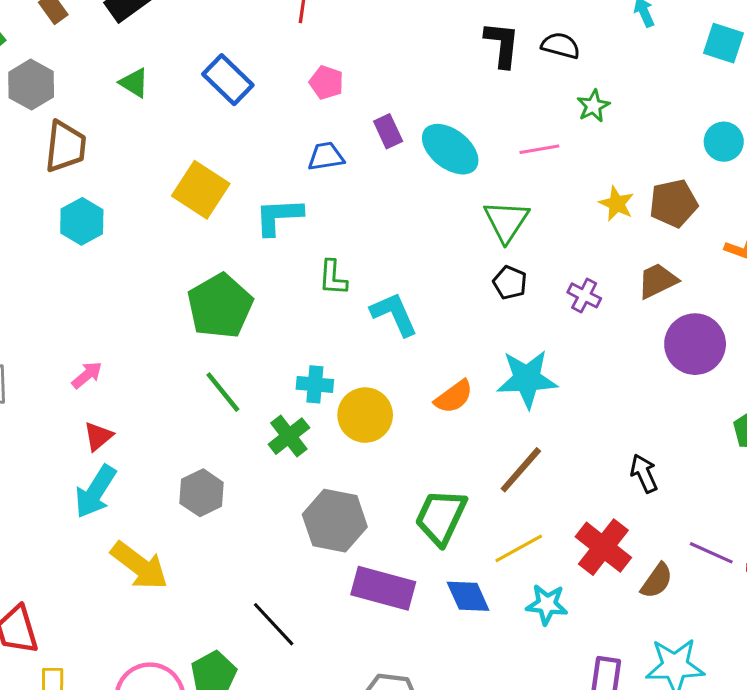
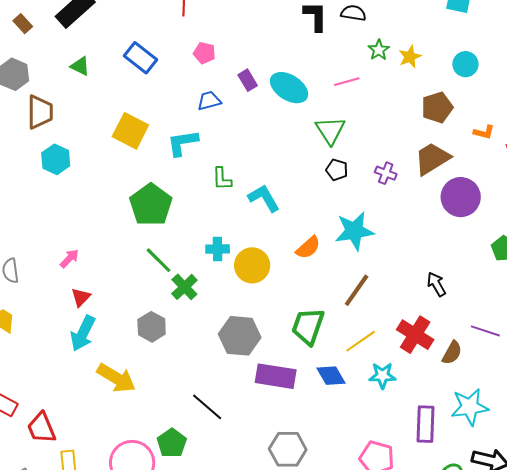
yellow star: (617, 204) -> (410, 57), moved, turned 30
brown trapezoid: (658, 281) -> (432, 159), size x1.4
green cross: (289, 436) -> (184, 287), moved

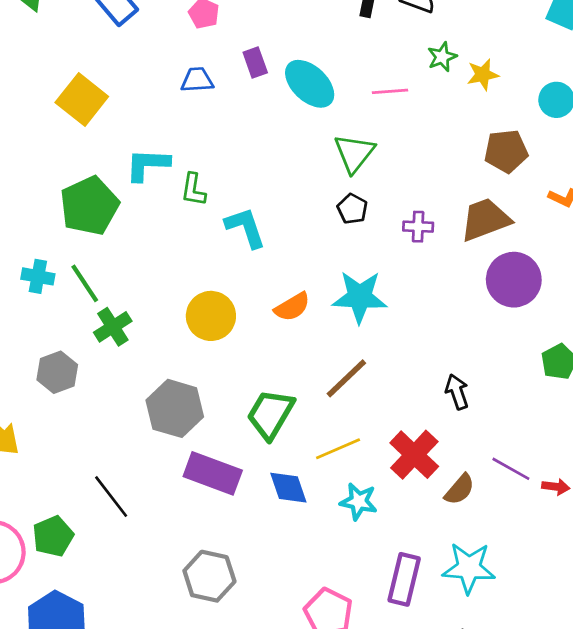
cyan L-shape: (183, 143) -> (148, 165), moved
purple cross: (386, 173) -> (418, 227), turned -30
cyan cross: (218, 249) -> (38, 276), moved

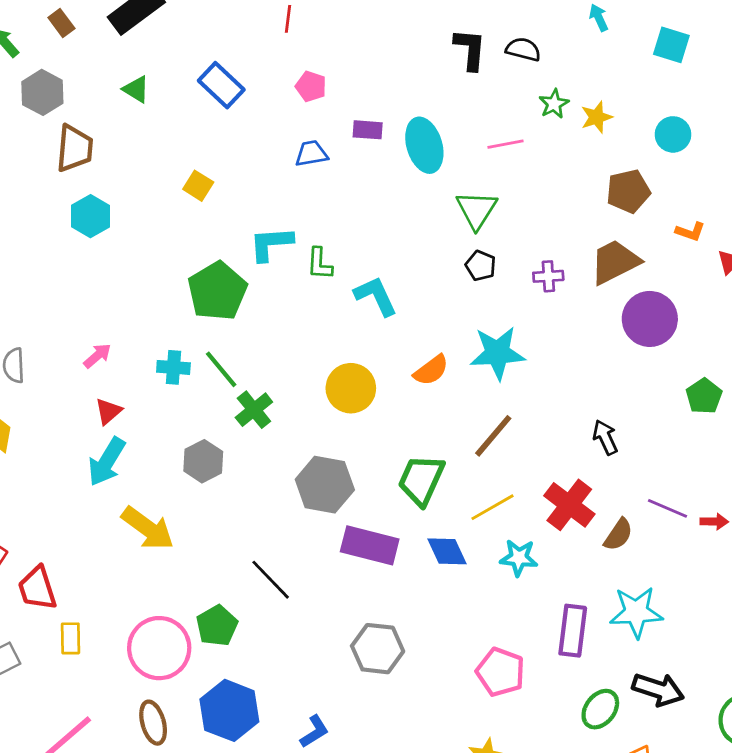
purple rectangle: (255, 62) -> (368, 130), turned -60
cyan ellipse: (310, 84) -> (424, 145), turned 36
yellow square: (82, 99) -> (198, 186), size x0.6

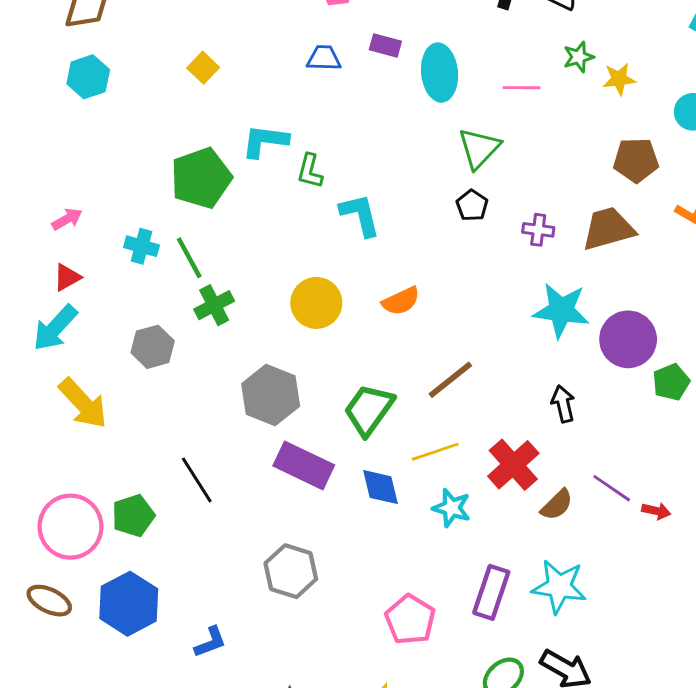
purple circle: (650, 319) -> (628, 339), moved
cyan star: (498, 353) -> (561, 310), moved
brown ellipse: (153, 723) -> (49, 601), turned -60

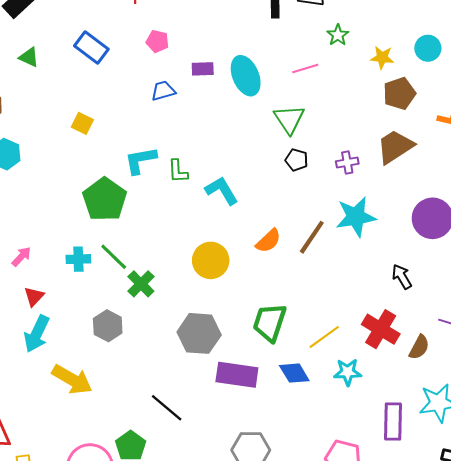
yellow star: (619, 79) -> (382, 57), moved, turned 30
cyan star: (561, 310) -> (356, 217), moved
brown line: (450, 380) -> (312, 237), moved

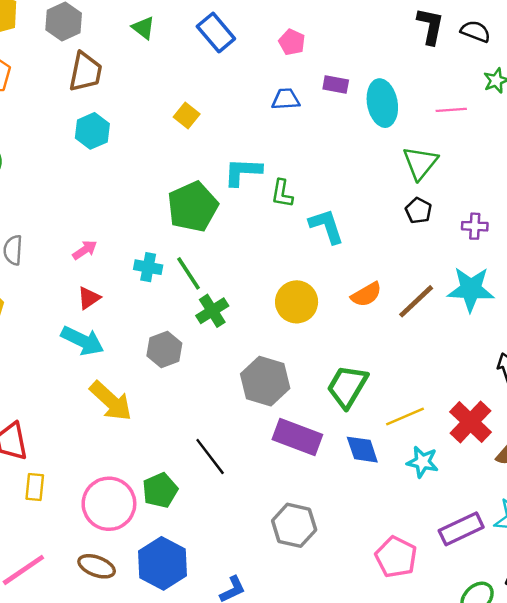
cyan arrow: (37, 334) -> (82, 341), turned -102
purple rectangle: (393, 422) -> (461, 529), turned 51

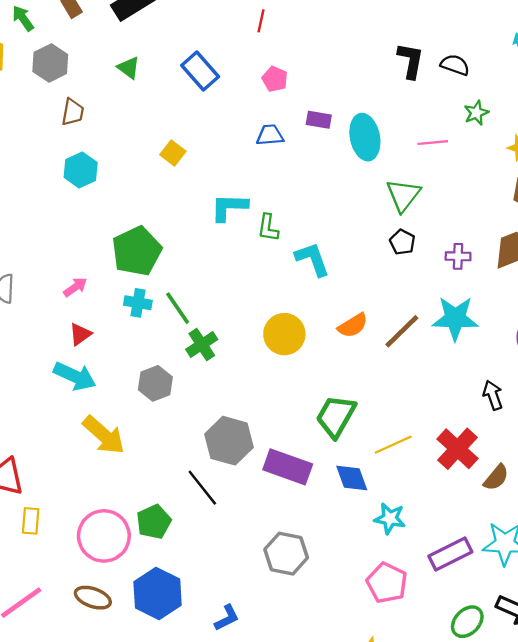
brown trapezoid: (85, 72) -> (73, 112), size x0.7
green pentagon: (193, 207) -> (137, 251), moved
gray hexagon: (265, 381) -> (229, 441), moved
cyan star: (422, 462) -> (390, 518), moved

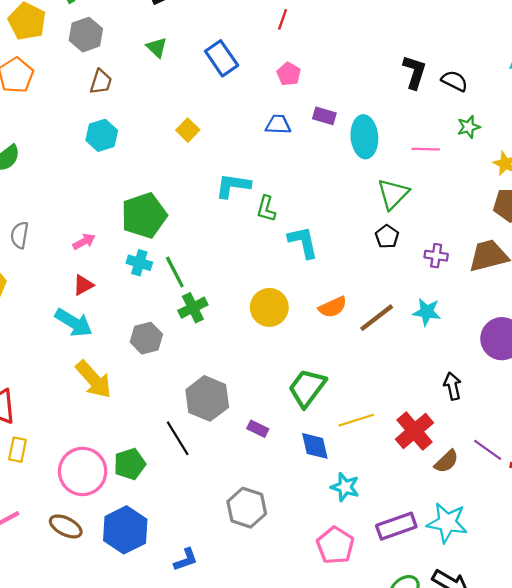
cyan star: (455, 318) -> (427, 312), size x0.7
purple rectangle: (288, 467) -> (258, 429), size x0.5

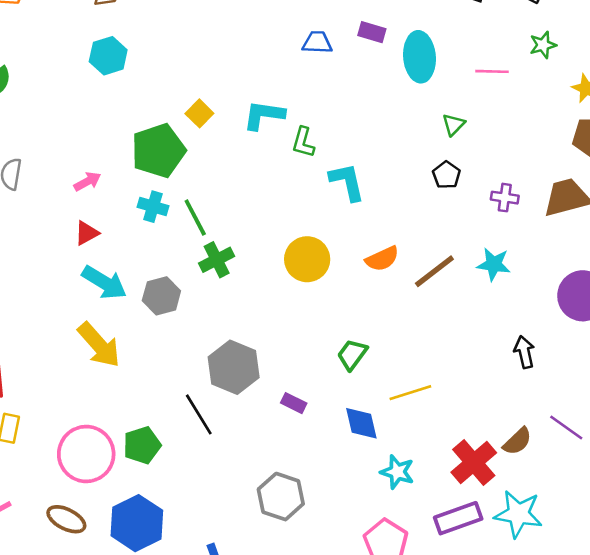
yellow square: (188, 130) -> (199, 113), moved
green triangle: (393, 194) -> (454, 124), size x0.6
cyan arrow: (74, 323) -> (104, 282), moved
green trapezoid: (307, 388) -> (352, 355), size x0.7
red cross: (414, 431) -> (474, 463), moved

